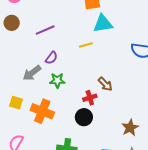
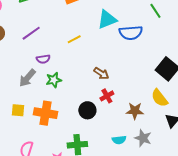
cyan triangle: (103, 24) -> (107, 19), moved
purple semicircle: (51, 58) -> (43, 59), turned 56
red cross: (90, 98) -> (107, 96), moved
brown star: (130, 128) -> (135, 111), turned -30

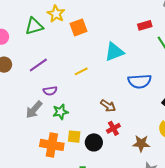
blue semicircle: (131, 33) -> (140, 81), moved
yellow square: (18, 110) -> (74, 137), moved

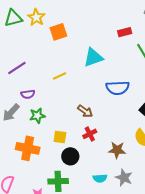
green triangle: (34, 26) -> (13, 18), moved
yellow square: (74, 137) -> (60, 137), moved
black circle: (94, 142) -> (70, 156), moved

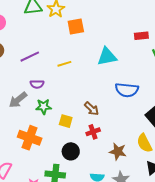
yellow line: (60, 76) -> (64, 64), moved
yellow square: (60, 137) -> (66, 121), moved

